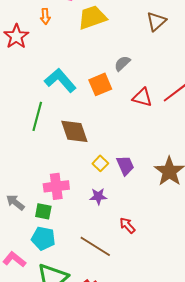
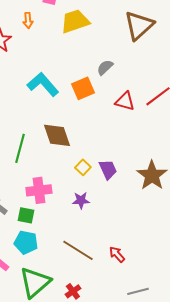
brown triangle: (156, 21) -> (139, 25), size x1.5
green line: (37, 116) -> (20, 148), moved
red arrow: (127, 225) -> (117, 254), moved

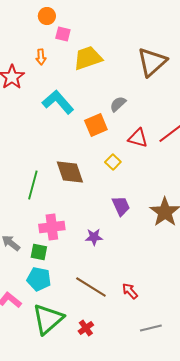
cyan L-shape: (43, 84) -> (58, 102), moved
yellow square: (83, 167) -> (113, 162), moved

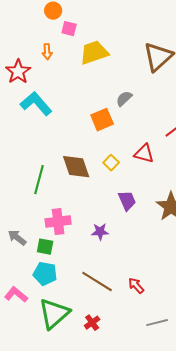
cyan L-shape: (58, 102) -> (36, 104), moved
red triangle: (138, 138) -> (144, 154), moved
yellow square: (113, 162) -> (111, 163), moved

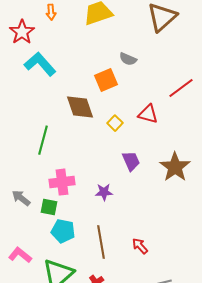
gray semicircle: (124, 99) -> (128, 59), turned -114
brown diamond: (76, 167) -> (80, 107), moved
cyan pentagon: (45, 274) -> (63, 231), moved
brown line: (97, 282) -> (101, 242), turned 48

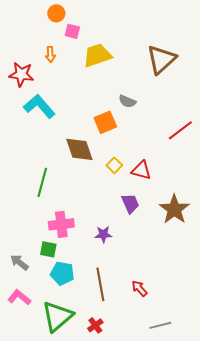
red star: (22, 32) -> (21, 74), turned -30
red triangle: (148, 114) -> (141, 170), moved
gray arrow: (21, 198) -> (19, 262), moved

